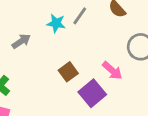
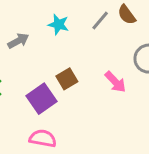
gray line: (80, 16) -> (100, 21), moved
purple square: (92, 93) -> (42, 99), moved

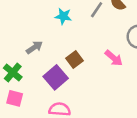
gray arrow: (18, 41) -> (34, 47), moved

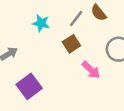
brown square: (74, 59) -> (71, 44), moved

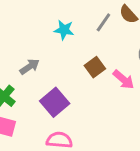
brown square: (71, 44) -> (95, 67), moved

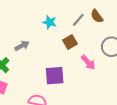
brown square: (95, 67) -> (70, 42), moved
purple square: (55, 102) -> (55, 76), moved, turned 30

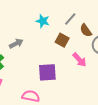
brown semicircle: (97, 16) -> (86, 30), moved
brown square: (70, 42) -> (62, 40), turned -32

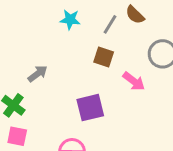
cyan star: (43, 21) -> (70, 20), moved
brown semicircle: (86, 30) -> (135, 15), moved

